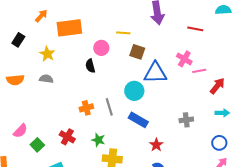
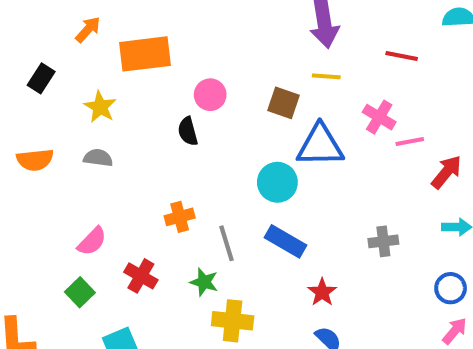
yellow line: (123, 33) -> (326, 76), moved
gray line: (109, 107) -> (226, 243), moved
pink semicircle: (20, 131) -> (92, 241), moved

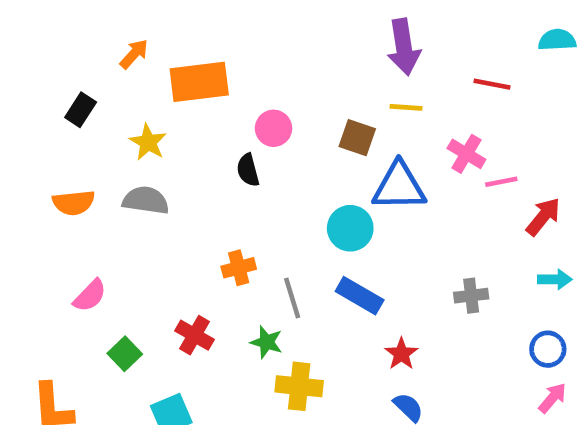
gray semicircle: (98, 158) -> (146, 200), size x1.4
pink semicircle: (92, 241) -> (90, 296), moved

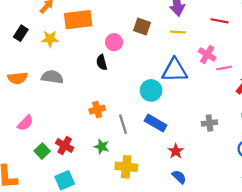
brown square: (357, 138) -> (142, 26), moved
yellow star: (148, 142) -> (50, 39), moved, turned -30
red cross: (194, 335) -> (65, 145), moved
green star: (267, 342) -> (102, 147), moved

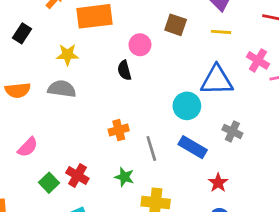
yellow star: (50, 39) -> (67, 55), moved
gray cross: (209, 123) -> (232, 131), moved, turned 32

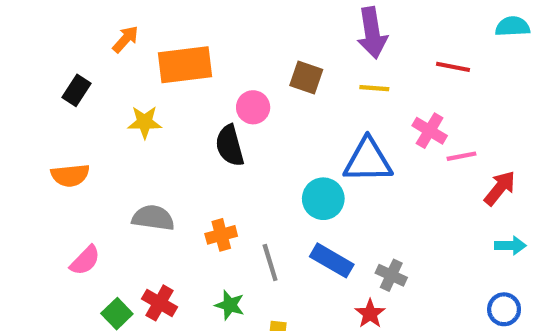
black semicircle: (124, 70) -> (230, 146), size x1.4
gray semicircle: (62, 89) -> (153, 218), moved
gray cross: (232, 131) -> (391, 275), moved

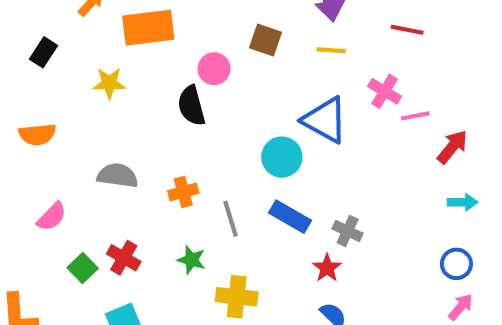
blue triangle: (368, 160) -> (325, 120), turned 30

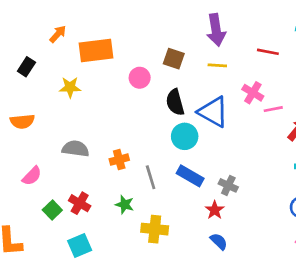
black semicircle: (191, 106) -> (175, 102), moved

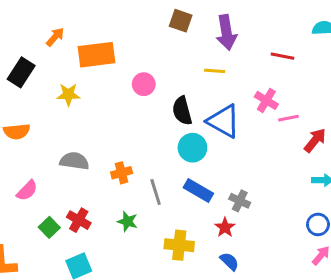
brown square: (174, 59) -> (181, 21), moved
yellow line: (217, 65) -> (215, 71), moved
black rectangle: (26, 67) -> (21, 72), size x1.4
yellow cross: (155, 229) -> (179, 245), moved

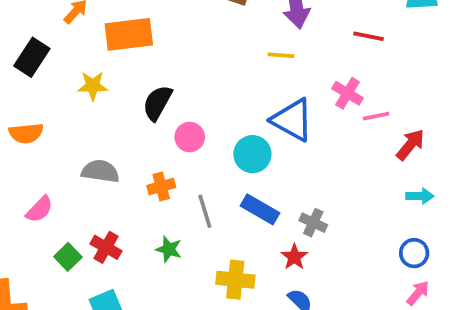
pink circle: (144, 84) -> (190, 137), moved
black semicircle: (182, 111) -> (157, 103), moved, turned 44

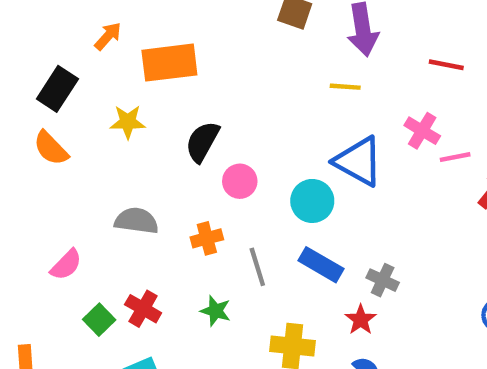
orange semicircle: (26, 133) -> (51, 148), moved, turned 52

